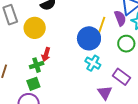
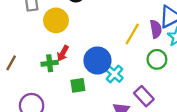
blue circle: (89, 38) -> (97, 60), moved
green square: (33, 84) -> (78, 85), moved

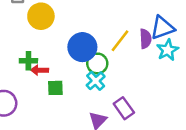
red arrow: (63, 53) -> (39, 70), moved, turned 56
green circle: (157, 59) -> (97, 63), moved
blue circle: (97, 60) -> (82, 47), moved

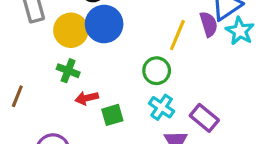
blue circle: (82, 47) -> (104, 24), moved
green cross: (28, 61) -> (68, 71), moved, turned 35
cyan cross: (96, 81) -> (162, 107), moved

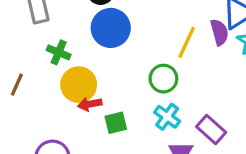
yellow circle: (71, 30) -> (79, 85), moved
green cross: (68, 71) -> (59, 52), moved
brown line: (17, 96) -> (17, 85), moved

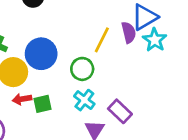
blue circle: (111, 28) -> (41, 54), moved
red arrow: (90, 104) -> (22, 99), moved

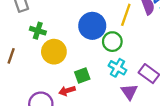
blue circle: (41, 54) -> (92, 26), moved
red arrow: (22, 99) -> (67, 91), moved

